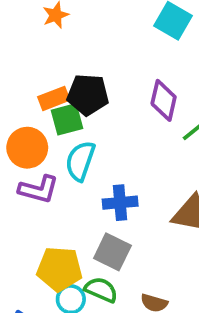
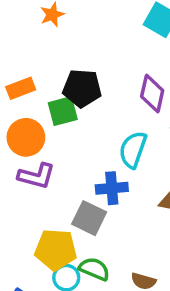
orange rectangle: (54, 98) -> (21, 88), moved
cyan semicircle: (80, 161) -> (133, 150), moved
gray square: (112, 252) -> (89, 218), moved

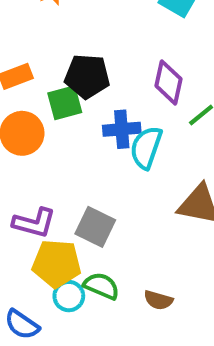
purple L-shape: (36, 176) -> (34, 223), moved
blue cross: (112, 188) -> (122, 129), moved

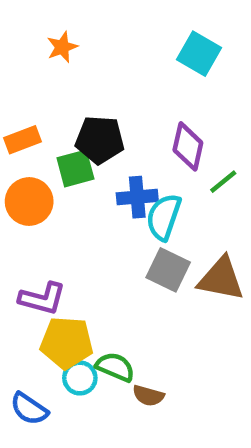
gray square: (95, 227) -> (168, 270), moved
brown semicircle: (158, 300) -> (148, 396), moved

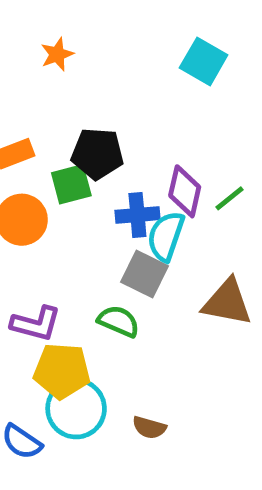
purple diamond: (188, 146) -> (185, 191), moved
gray square: (168, 270) -> (145, 274), moved
green semicircle: (115, 367) -> (119, 321), moved
cyan circle: (80, 378) -> (76, 409), size x1.6

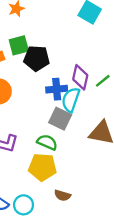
green square: (71, 184) -> (19, 45), moved
yellow pentagon: (62, 371) -> (42, 167), moved
cyan circle: (76, 409) -> (24, 205), moved, size x0.7

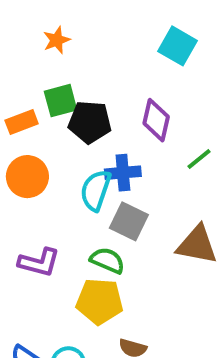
purple diamond: (80, 77) -> (156, 120), moved
cyan semicircle: (71, 100) -> (96, 190), moved

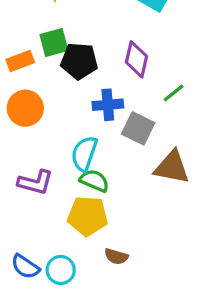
cyan semicircle: (96, 190) -> (84, 154), moved
gray square: (129, 221) -> (138, 128), moved

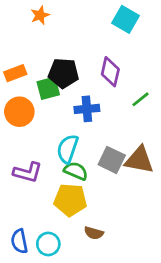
green square: (54, 42) -> (48, 88), moved
gray square: (138, 128) -> (112, 160), moved
blue semicircle: (25, 267) -> (19, 241), turned 45

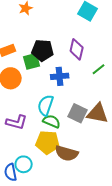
brown semicircle: (94, 233) -> (67, 153), moved, size x1.6
cyan circle: (48, 244) -> (24, 164), moved

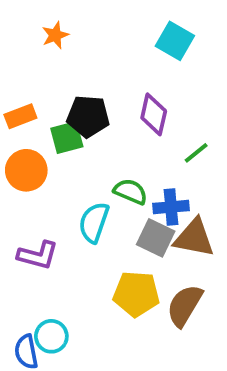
blue cross: (60, 76) -> (171, 207), moved
green semicircle: (52, 121) -> (131, 192), moved
yellow pentagon: (48, 142) -> (136, 294), moved
brown semicircle: (67, 153) -> (185, 305), moved, turned 105

